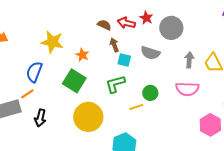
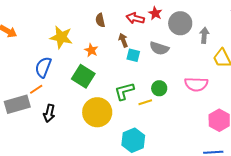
brown semicircle: (104, 25) -> (100, 20), moved, turned -128
gray arrow: (189, 60) -> (204, 35), moved
green L-shape: (115, 84) -> (124, 91), moved

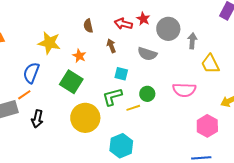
cyan square: (133, 55) -> (121, 74), moved

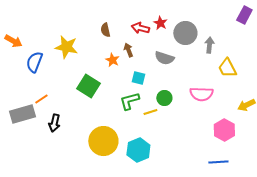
orange star: (79, 56) -> (112, 60), moved
blue semicircle: (31, 73) -> (34, 62), moved
yellow circle: (85, 118) -> (103, 141), moved

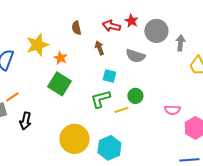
yellow star: (66, 47) -> (37, 45), turned -30
orange star: (112, 60) -> (60, 58), moved
pink semicircle: (201, 94) -> (172, 110), moved, size x0.7

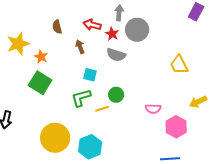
red star: (131, 21) -> (112, 34), moved
gray arrow: (180, 43) -> (119, 13), moved

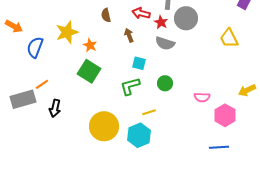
yellow trapezoid: (179, 65) -> (229, 38), moved
yellow line: (102, 109) -> (149, 112), moved

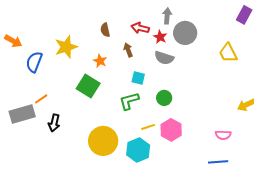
orange star: (90, 45) -> (100, 61), moved
pink semicircle: (202, 97) -> (223, 135), moved
pink hexagon: (225, 115) -> (171, 130), moved

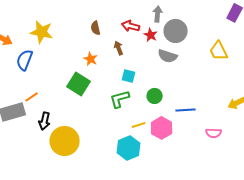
yellow star: (66, 47) -> (42, 32), moved, turned 30
gray semicircle: (164, 58) -> (168, 56), moved
yellow circle: (103, 141) -> (65, 141), moved
blue line: (218, 162) -> (186, 110), moved

